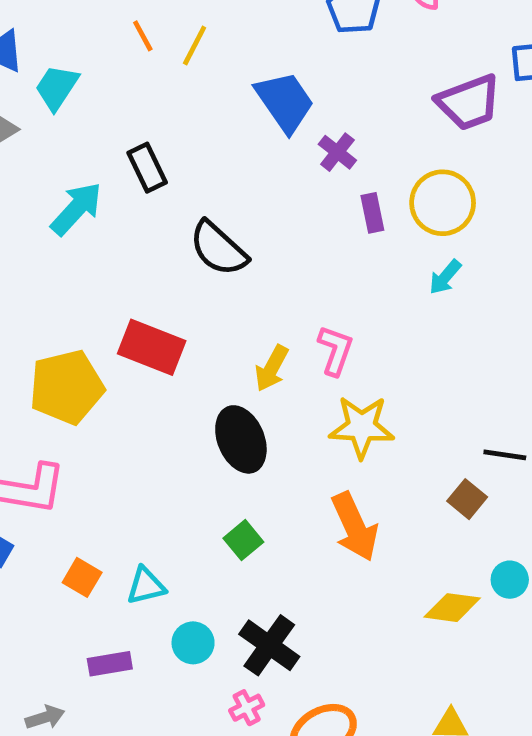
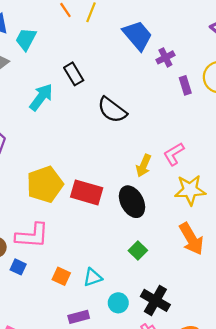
purple cross: (337, 152) -> (165, 57), turned 30
red rectangle: (152, 347) -> (87, 192), moved
pink L-shape: (335, 350) -> (174, 154), turned -135

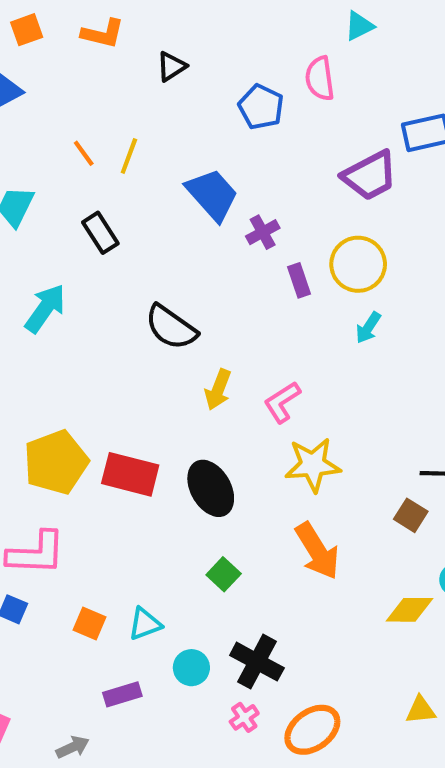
black rectangle: (74, 74) -> (100, 233), moved
yellow arrow: (144, 166) -> (218, 390), moved

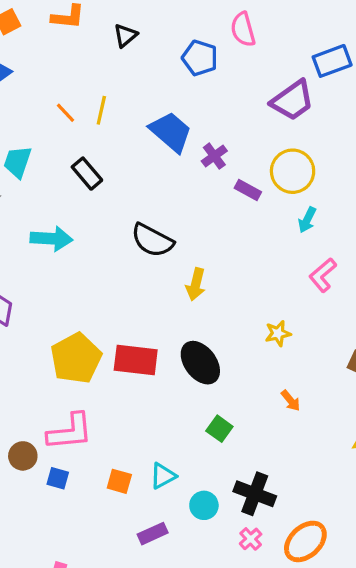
purple rectangle: (299, 280) -> (248, 190), turned -35
cyan arrow: (45, 308) -> (52, 239), turned 66
pink L-shape: (282, 402) -> (323, 275), moved
yellow star: (313, 465) -> (278, 333), size x0.6
orange arrow: (317, 551) -> (291, 401), size x0.5

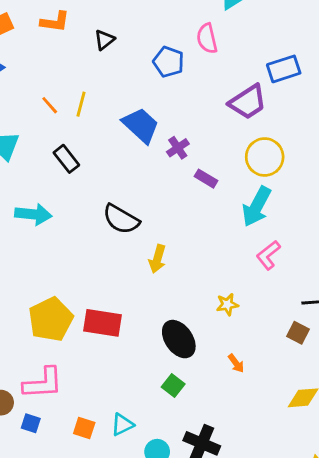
yellow circle: (293, 171) -> (265, 157), moved
cyan arrow: (307, 220) -> (257, 207), size x1.8
black ellipse: (200, 363) -> (179, 339), moved

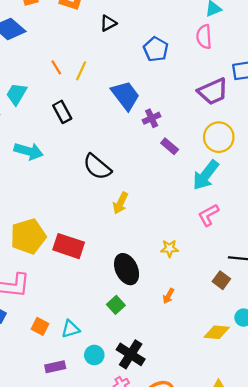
pink semicircle: (207, 38) -> (204, 37), moved
orange arrow: (236, 363) -> (168, 296), turned 56

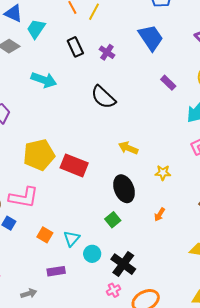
blue trapezoid: (125, 95) -> (151, 38), moved
purple cross: (152, 118) -> (107, 52), moved, turned -35
yellow arrow: (120, 203) -> (128, 148), moved, turned 84
cyan triangle: (71, 329) -> (72, 239), turned -36
cyan circle: (94, 355) -> (92, 254), moved

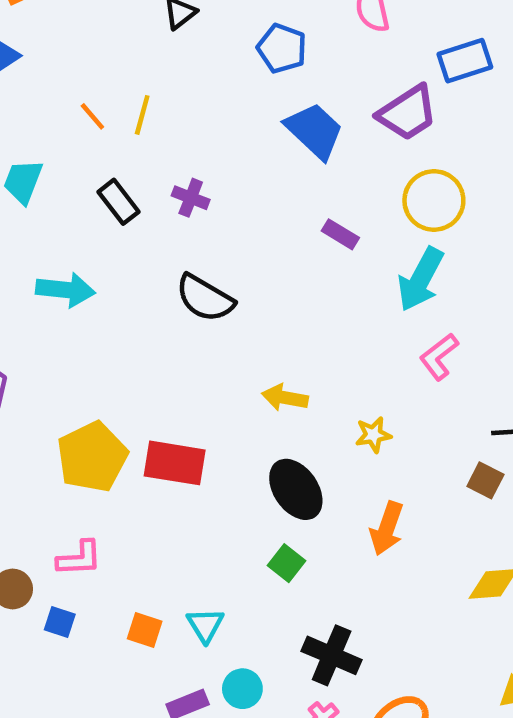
blue trapezoid: (151, 38) -> (314, 131), moved
pink L-shape: (24, 197) -> (79, 558), size x0.7
orange arrow: (160, 215) -> (387, 528), size x1.6
cyan circle: (92, 254) -> (242, 689), moved

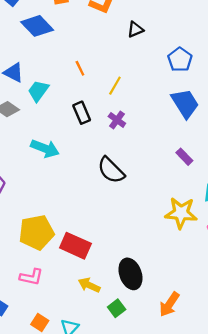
yellow line: (142, 115) -> (115, 86), moved
yellow arrow: (285, 398) -> (89, 285), moved
yellow star: (373, 435) -> (181, 213), moved, size x1.8
pink L-shape: (79, 558) -> (31, 277), moved

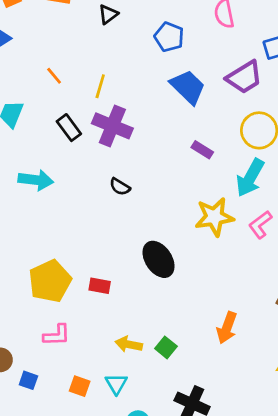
purple cross: (117, 120) -> (112, 126), size x1.8
black semicircle: (111, 170) -> (120, 187), size x0.6
red rectangle: (75, 246) -> (100, 286), size x0.6
black ellipse: (130, 274) -> (159, 259), moved
yellow arrow: (89, 285) -> (129, 344), moved

